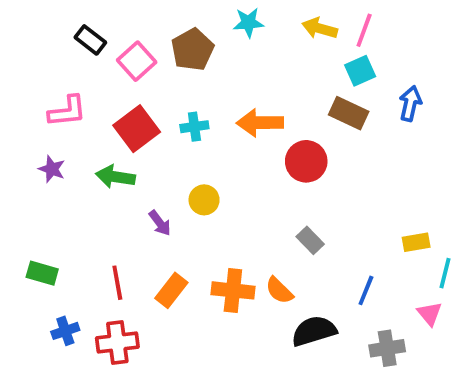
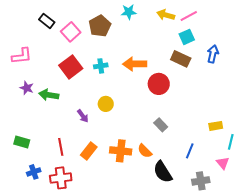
pink line: (364, 30) -> (189, 16), turned 42
pink L-shape: (67, 111) -> (22, 56), moved
green arrow: (115, 177) -> (49, 95), moved
black semicircle: (314, 331) -> (163, 172), turned -105

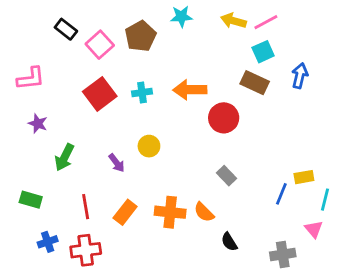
green arrow: (49, 95) -> (65, 157), moved, turned -72
blue line: (190, 151) -> (281, 194), moved
black semicircle: (163, 172) -> (229, 242), size x0.6

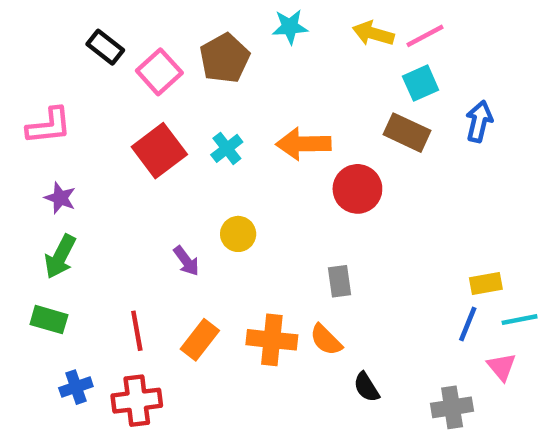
cyan cross: (142, 93) -> (227, 148), turned -30
green arrow: (65, 157) -> (60, 256), moved
gray rectangle: (226, 176) -> (339, 281), moved, turned 36
blue line: (281, 194) -> (468, 324), moved
cyan line: (325, 200) -> (520, 320), turned 65

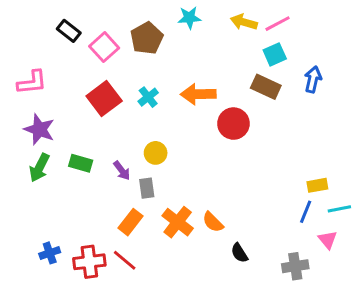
purple star: (60, 198) -> (39, 129), size x1.5
gray rectangle: (339, 281) -> (147, 188), moved
green rectangle: (49, 320) -> (81, 163), moved
red line: (137, 331) -> (125, 260), moved, turned -40
orange cross: (272, 340) -> (178, 222), turned 32

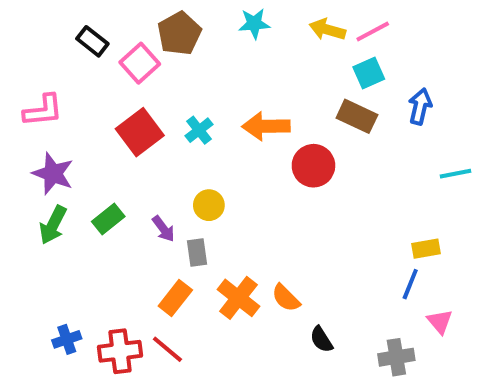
brown pentagon: (147, 38) -> (179, 33), moved
green rectangle: (81, 163) -> (108, 219), turned -55
cyan line: (339, 209) -> (456, 174), moved

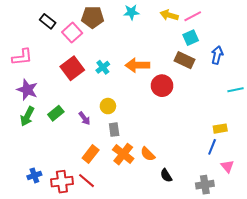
brown pentagon: (179, 33) -> (93, 17), turned 30
gray rectangle: (197, 253) -> (114, 130), moved

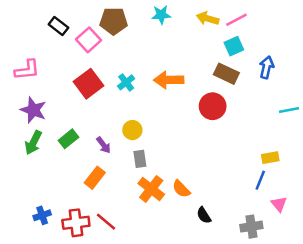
red circle: (162, 86) -> (213, 106), moved
orange rectangle: (91, 154) -> (95, 178), moved

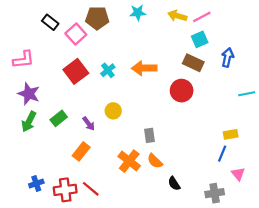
gray rectangle: (140, 159) -> (150, 135), moved

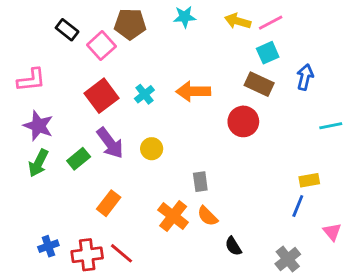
purple arrow: (89, 124) -> (110, 143), moved, size x1.6
pink triangle: (238, 174) -> (332, 232), moved
gray cross: (215, 193) -> (288, 259), turned -30

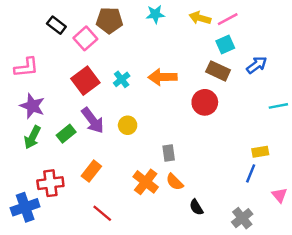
blue arrow: (305, 77) -> (257, 65), turned 40
blue cross: (48, 246) -> (25, 207), moved, size x1.6
red cross: (87, 255) -> (50, 183), moved

